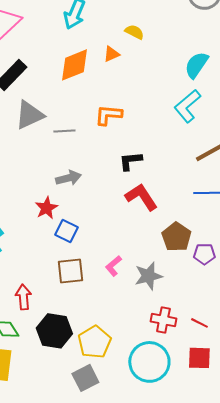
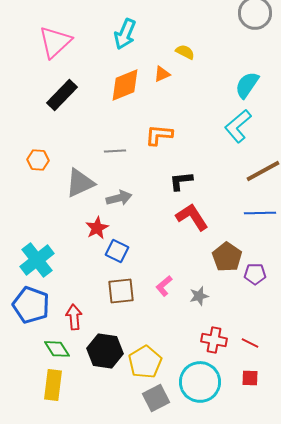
gray triangle: (29, 115) -> (80, 183), moved
gray star: (148, 276) -> (199, 296), size x0.7
red square: (199, 358) -> (250, 378), size x0.7
gray square: (85, 378) -> (156, 398), moved

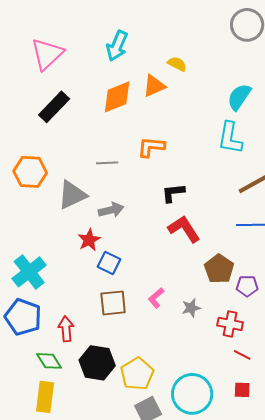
orange triangle: (162, 74) -> (154, 86), size x1.4
cyan L-shape: (238, 126) -> (230, 138), turned -40
orange hexagon: (38, 160) -> (30, 172), size x1.5
red cross: (214, 340) -> (230, 324), moved

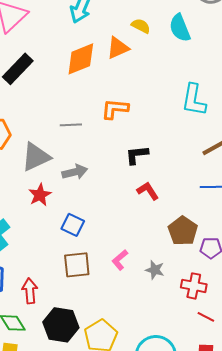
cyan semicircle: (239, 97) -> (180, 28), moved, turned -56
red L-shape: (184, 229) -> (148, 191), size x0.7
red star: (89, 240) -> (40, 195), moved
gray star: (191, 308) -> (155, 270), turned 30

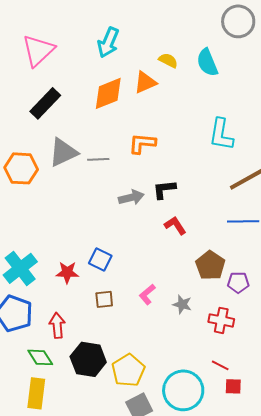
gray triangle: (36, 157) -> (63, 152), moved
gray arrow: (75, 172) -> (131, 197), moved
red star: (40, 195) -> (67, 272), moved, turned 30
brown square: (77, 265) -> (104, 299), size x0.7
red line: (206, 317) -> (220, 365), moved

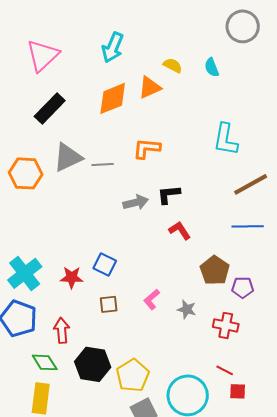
cyan semicircle: (207, 62) -> (212, 67), size x0.7

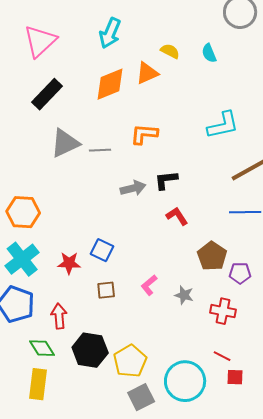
cyan L-shape: (226, 139) -> (223, 125), turned -112
orange hexagon: (26, 173) -> (23, 212), moved

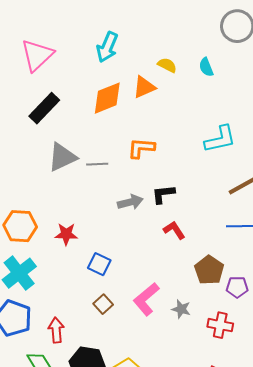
red star: (69, 263) -> (66, 234), moved
pink L-shape: (149, 285) -> (146, 299), size x1.6
brown square: (106, 290) -> (103, 304), turned -36

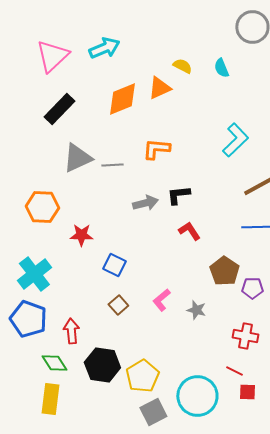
cyan arrow: (107, 47) -> (104, 48), moved, turned -136
cyan L-shape: (220, 139) -> (235, 140), turned -32
orange hexagon: (20, 226) -> (42, 207), moved
pink L-shape: (146, 299) -> (161, 300), size x0.7
red cross: (220, 325) -> (245, 336), moved

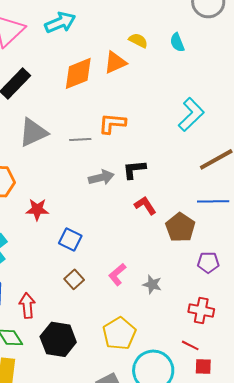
gray line: (112, 165) -> (80, 139), moved
brown pentagon: (224, 271) -> (180, 227), moved
yellow pentagon: (142, 376) -> (119, 333), moved

